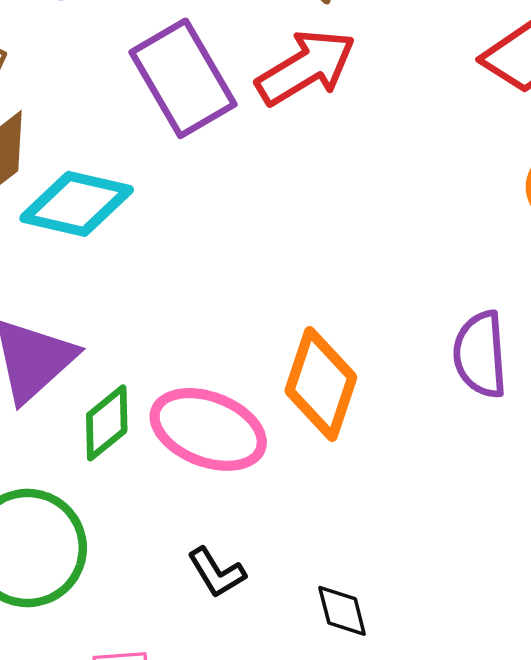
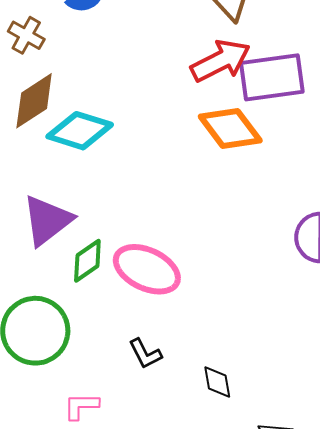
purple rectangle: (183, 78) -> (272, 77), moved, turned -72
orange diamond: (321, 384) -> (230, 129), moved, turned -60

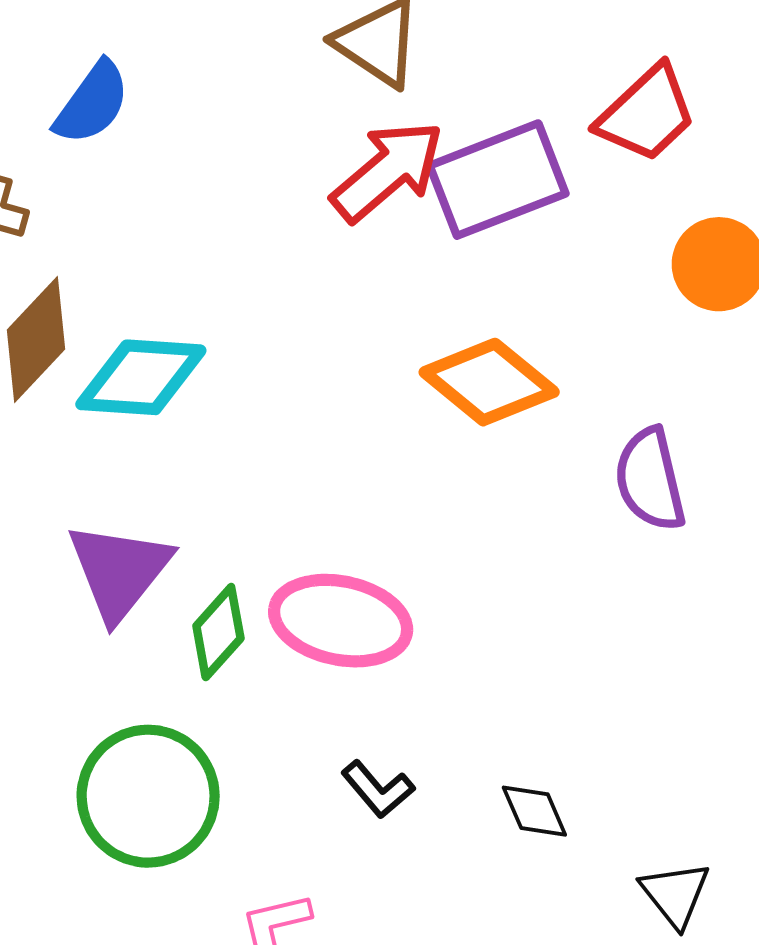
orange diamond: (230, 129) -> (489, 382), moved

